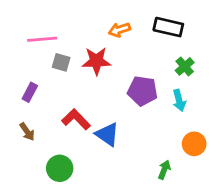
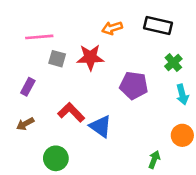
cyan arrow: (179, 100) -> (182, 94), moved
brown arrow: (27, 132) -> (25, 124), turned 96

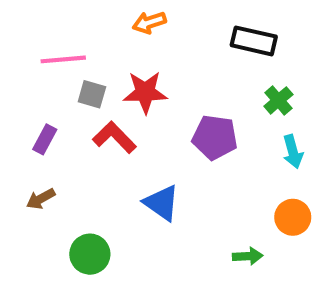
orange arrow: (112, 28) -> (149, 23), moved
red L-shape: (71, 112) -> (114, 137), moved
green arrow: (154, 160) -> (248, 256), turned 66

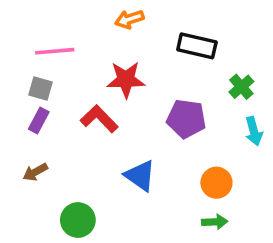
black rectangle: (254, 41) -> (197, 46), moved
gray square: (92, 94) -> (41, 89), moved
orange circle: (293, 217) -> (216, 183), moved

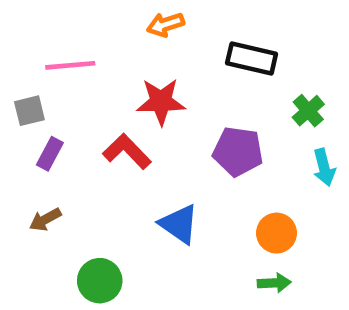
gray square: (41, 89) -> (29, 111), moved, turned -30

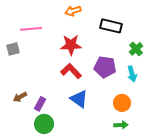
red L-shape: (127, 151) -> (71, 71), moved
purple rectangle: (50, 154) -> (40, 104), moved
cyan arrow: (324, 167) -> (132, 74), moved

